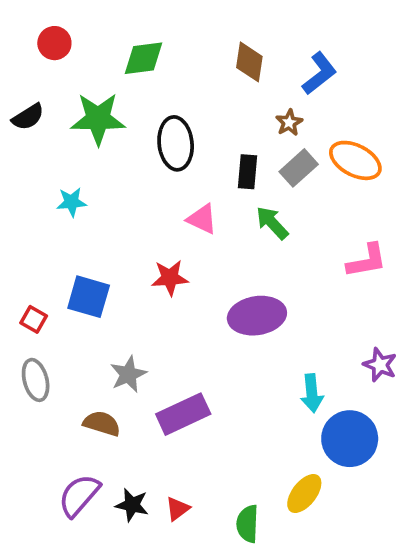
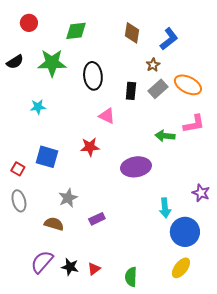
green arrow: (272, 223) -> (165, 136), moved, turned -42
pink L-shape: (367, 261) -> (194, 124), moved
purple rectangle: (183, 414) -> (97, 219), size x0.6
yellow ellipse: (304, 494) -> (181, 268), moved

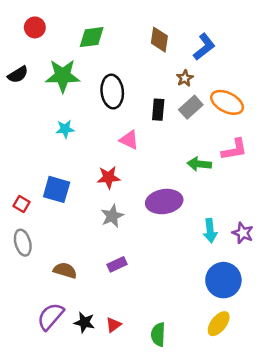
cyan star: (38, 107) -> (65, 129), moved
gray star: (68, 198) -> (112, 216), moved
cyan arrow: (165, 208) -> (210, 231), moved

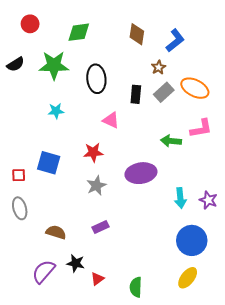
red square: (22, 204) -> (19, 175), turned -32
black star: (84, 322) -> (76, 263), moved

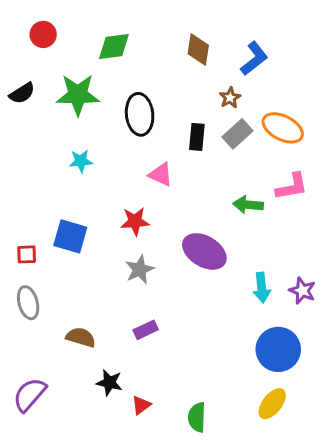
purple ellipse: (141, 173) -> (204, 251), turned 40
purple semicircle: (44, 272) -> (30, 395), moved

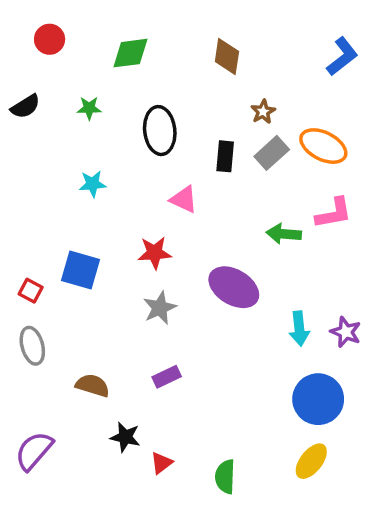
blue L-shape: (254, 59) -> (342, 56), moved
green star: (78, 95) -> (89, 108), size x0.5
red square: (27, 254) -> (31, 291), turned 30

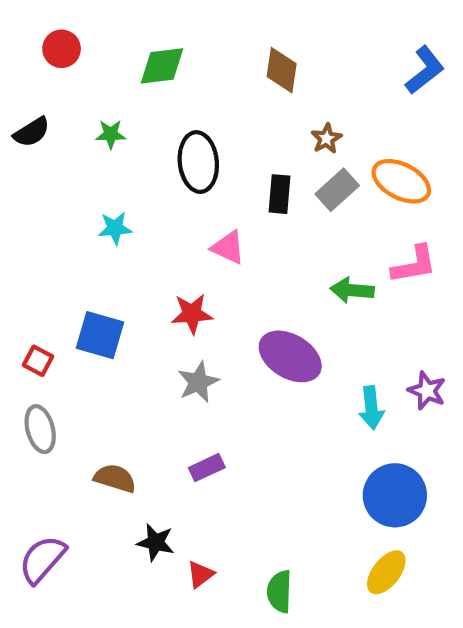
purple star: (346, 332) -> (427, 391), moved

